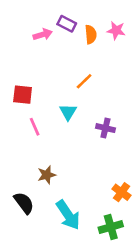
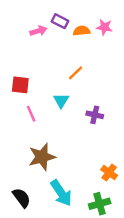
orange semicircle: (91, 34) -> (82, 31), turned -91
brown star: (47, 175) -> (42, 157), size x1.6
black semicircle: (24, 203) -> (22, 198), moved

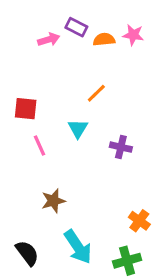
brown star: (42, 157) -> (53, 201), size x0.7

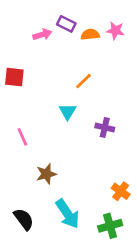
red square: (26, 109) -> (14, 77), moved
pink line: (39, 145) -> (22, 137), moved

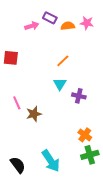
cyan triangle: (68, 112) -> (60, 84), moved
brown star: (46, 174) -> (34, 114), moved
orange cross: (121, 191) -> (85, 135), moved
green cross: (110, 226) -> (90, 155), moved

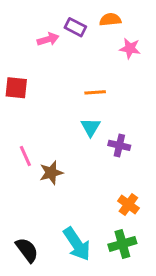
pink star: (87, 23) -> (130, 48), moved
orange semicircle: (68, 26) -> (110, 20), moved
orange line: (63, 61) -> (95, 92), turned 40
green cross: (90, 155) -> (122, 244), moved

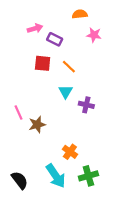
purple rectangle: (75, 27) -> (55, 39), moved
red square: (16, 88) -> (43, 63), moved
orange line: (95, 92) -> (69, 67), turned 48
orange cross: (128, 205) -> (70, 152), moved

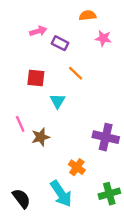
red square: (43, 63) -> (36, 78), moved
cyan triangle: (66, 92) -> (58, 101), moved
purple cross: (86, 105) -> (106, 137), moved, size x1.5
green cross: (88, 176) -> (109, 194), moved

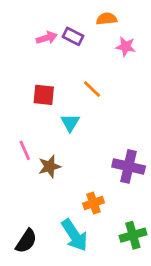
purple rectangle: (60, 43) -> (73, 36), moved
orange cross: (77, 167) -> (93, 203), turned 35
black semicircle: (21, 198) -> (26, 241), turned 70

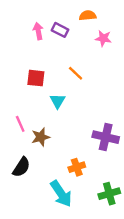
pink arrow: (47, 38) -> (38, 31), turned -84
black semicircle: (26, 241) -> (21, 167), moved

